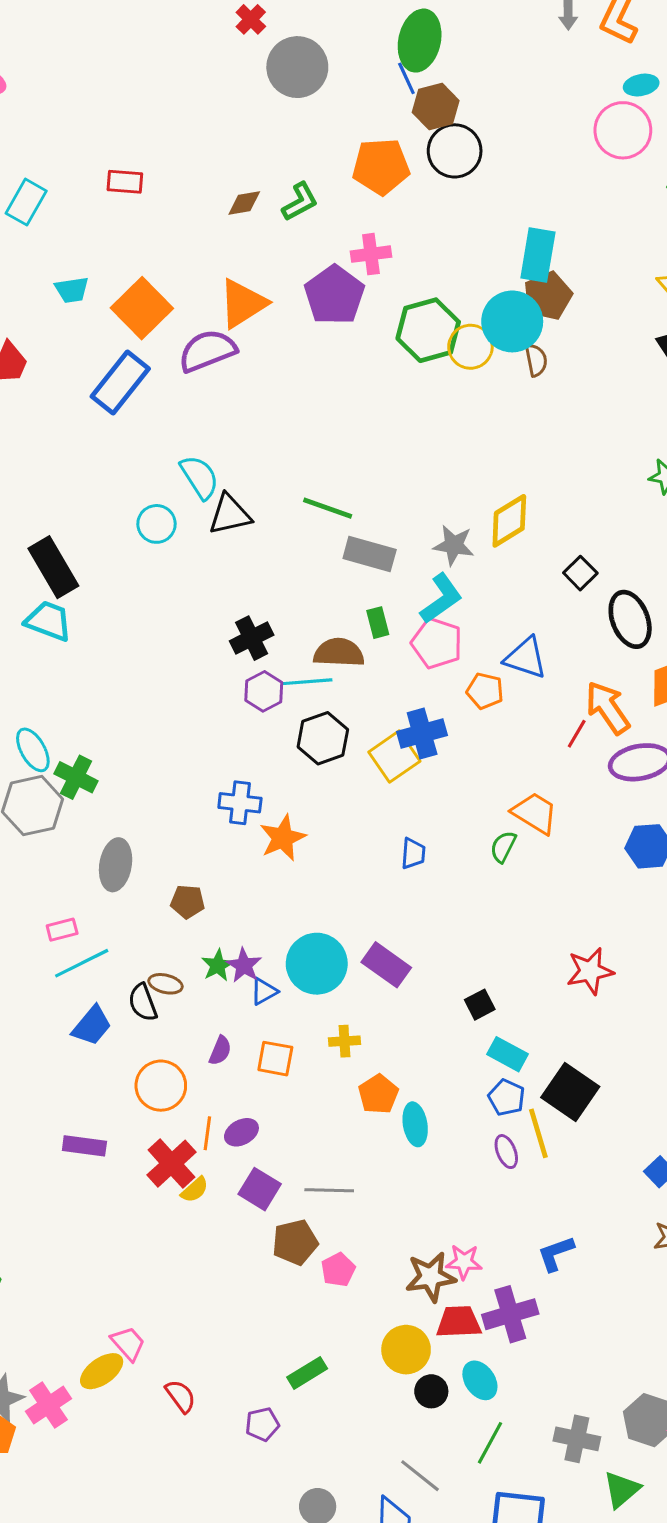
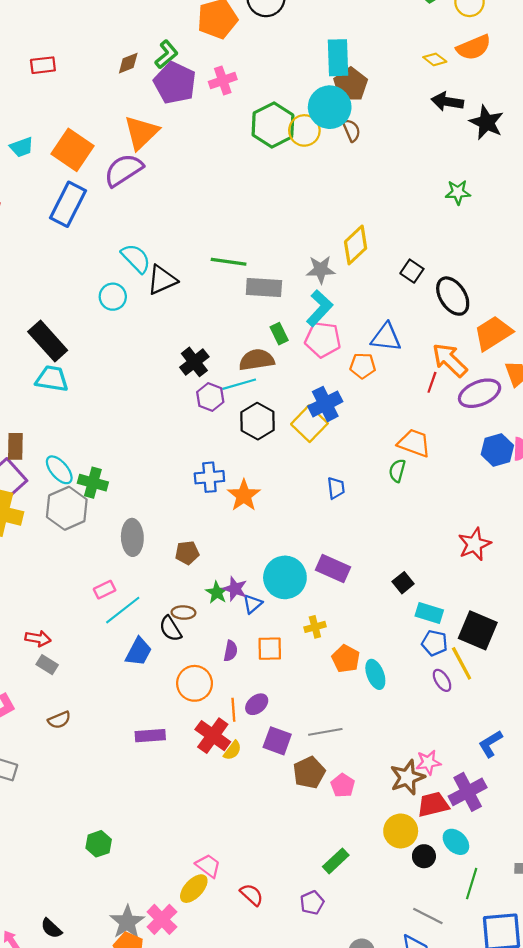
purple pentagon: (334, 295) -> (175, 83), moved

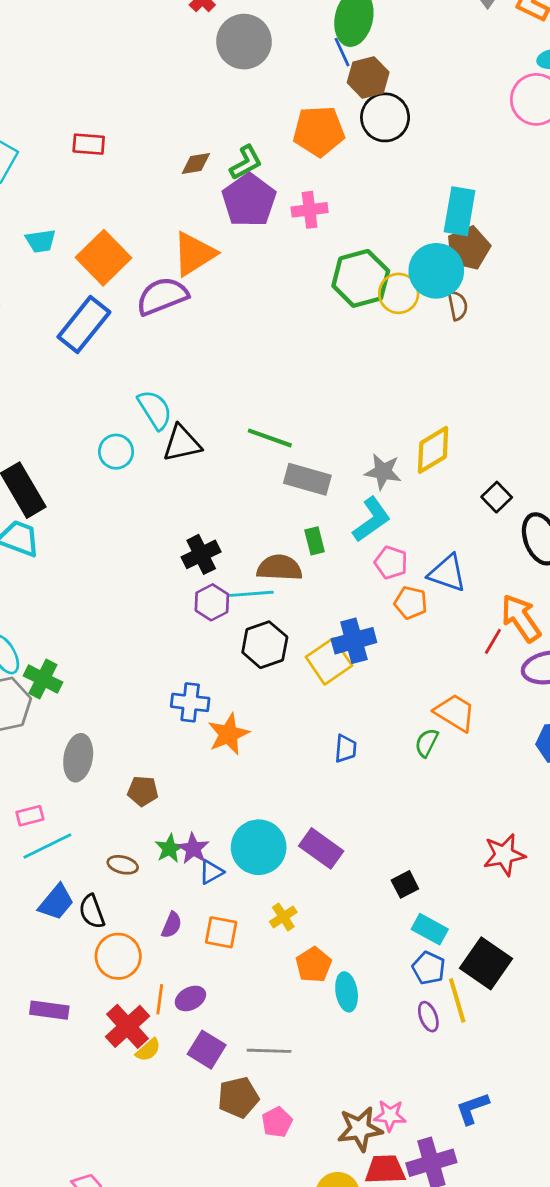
pink pentagon: (323, 340) -> (391, 563), moved, size x0.7
yellow cross: (315, 627) -> (283, 917), turned -30
black semicircle: (170, 629) -> (92, 911), moved

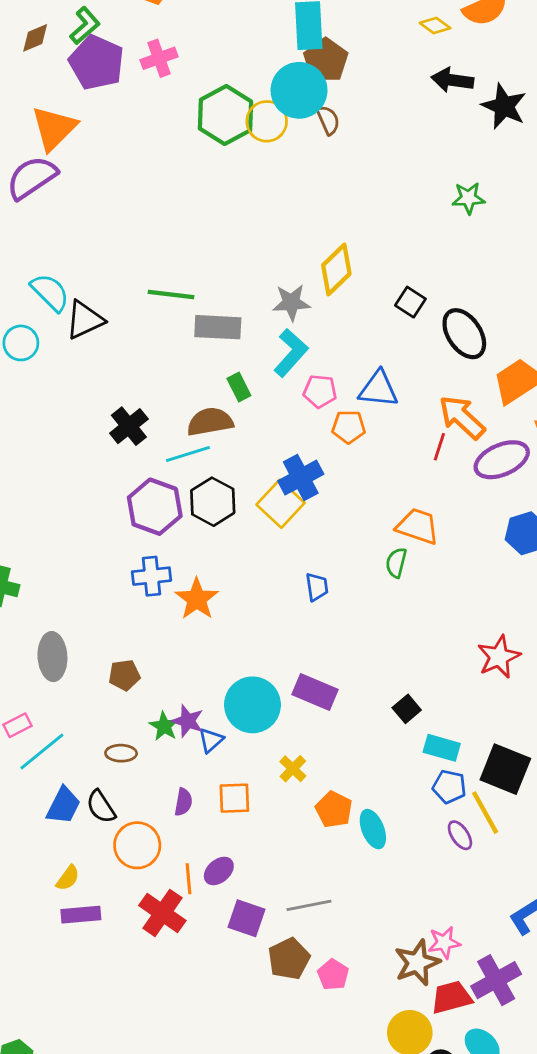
purple hexagon: (212, 602) -> (155, 507), moved, size x1.5
yellow semicircle: (148, 1050) -> (68, 878), moved

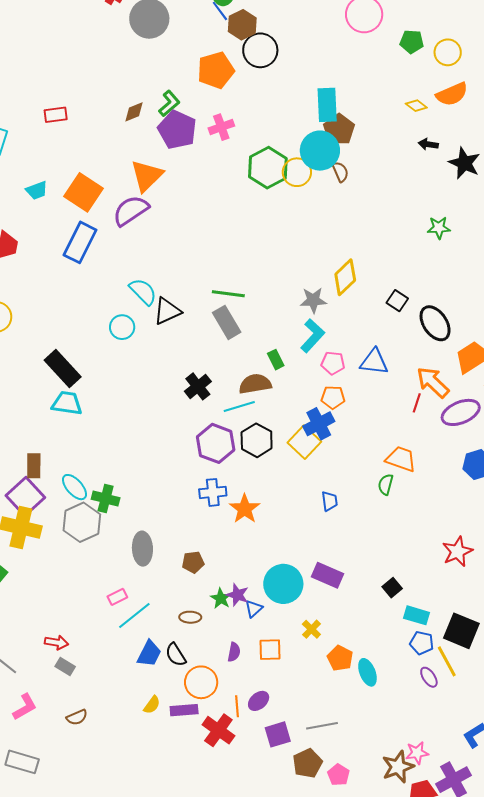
black arrow: (452, 80) -> (428, 144), size x0.7
gray rectangle: (218, 327) -> (227, 322), moved, turned 56
orange pentagon: (349, 427) -> (333, 397), moved
purple rectangle: (81, 915) -> (184, 710), moved
purple square: (246, 918) -> (278, 734), turned -36

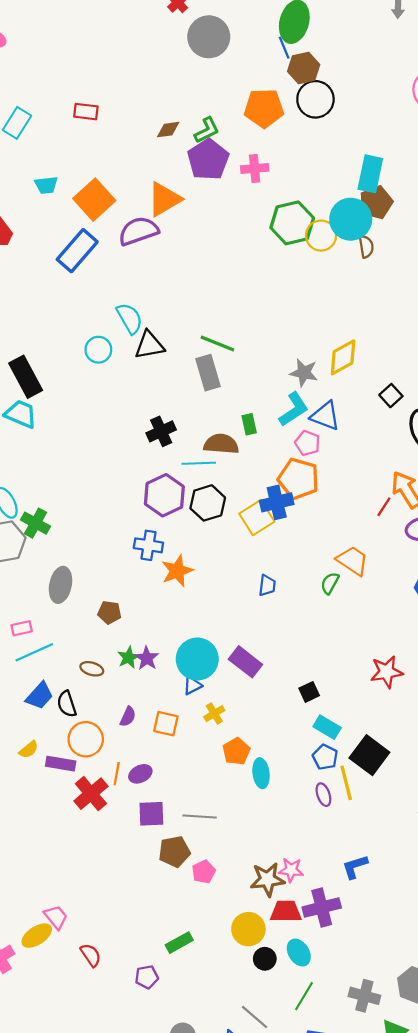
blue triangle: (374, 362) -> (325, 416), moved
orange pentagon: (333, 397) -> (298, 479), size x1.6
blue triangle: (254, 609) -> (192, 685), moved

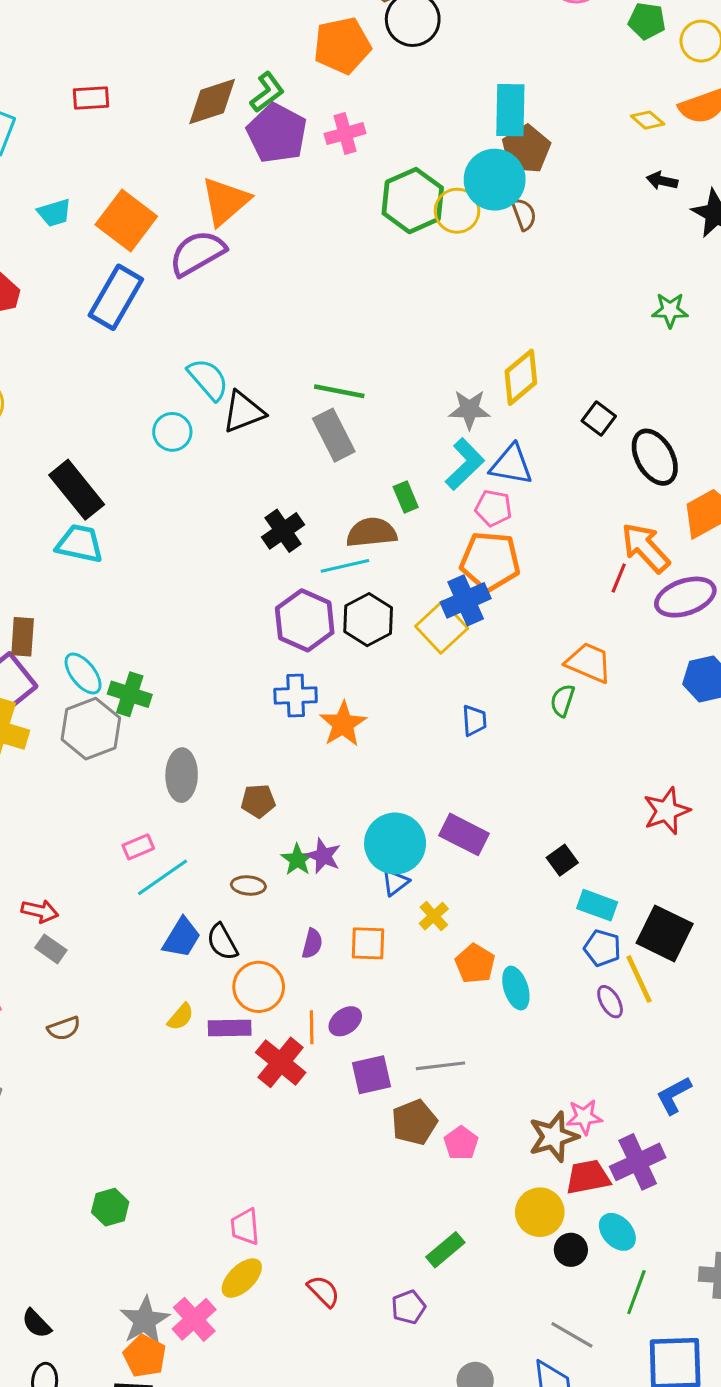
brown diamond: (168, 130) -> (212, 102), size x1.6
pink trapezoid: (56, 917) -> (245, 1227), moved, turned -135

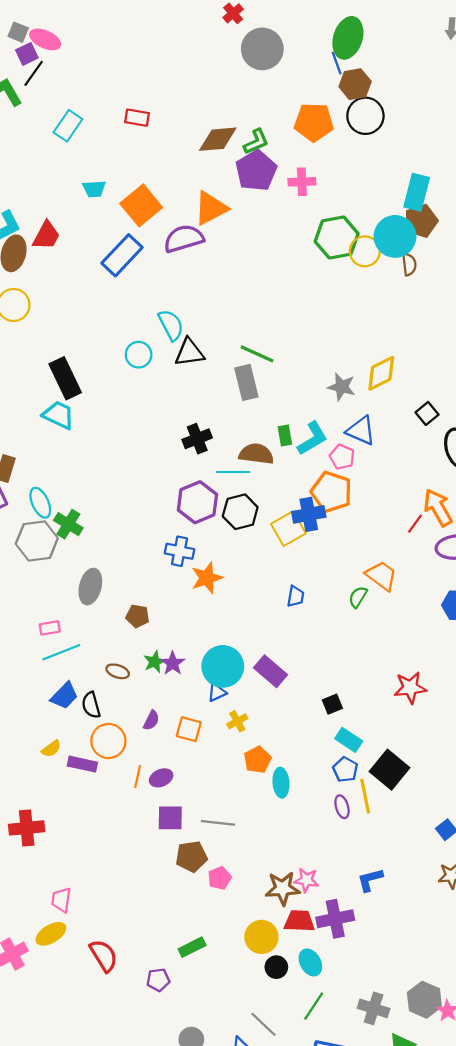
cyan L-shape: (465, 464) -> (312, 438), moved
red cross: (281, 1062) -> (27, 828), moved, turned 32
red semicircle: (323, 1291) -> (104, 956), size x1.4

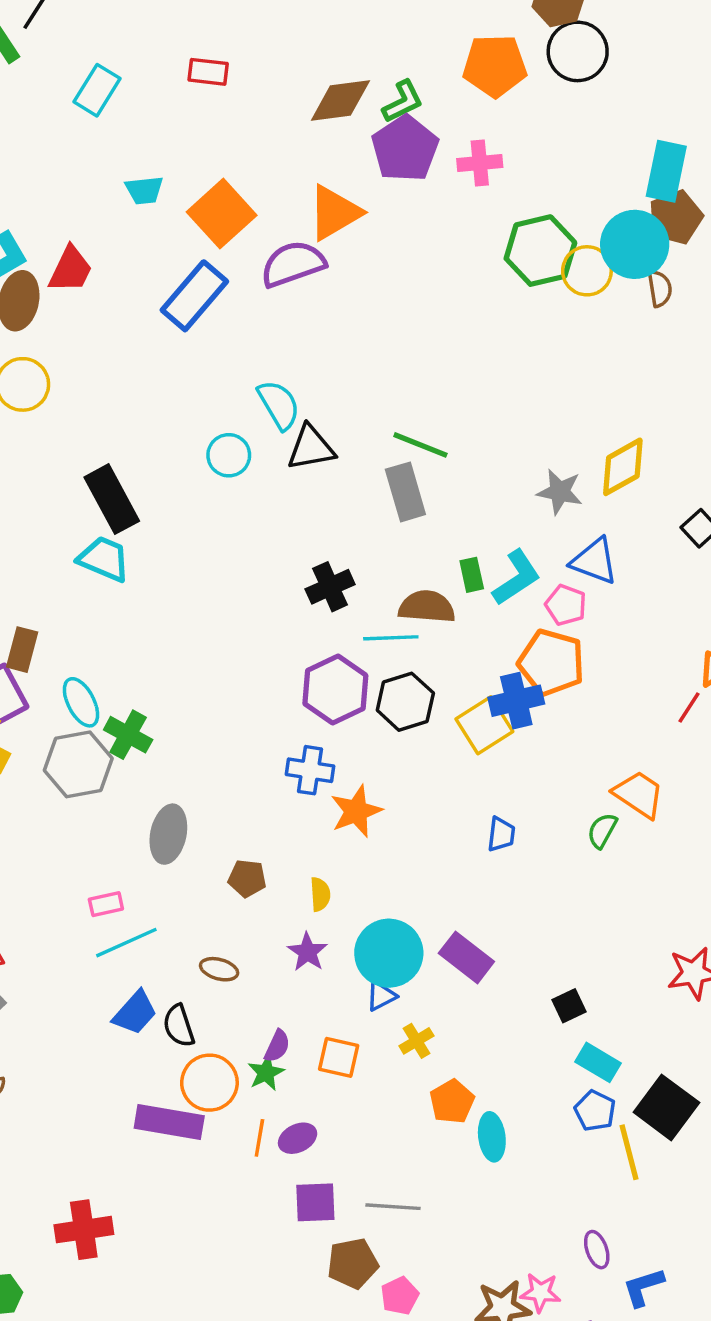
green star: (155, 662) -> (266, 1073), moved
yellow semicircle: (51, 749) -> (320, 894), moved, turned -54
purple rectangle: (82, 764) -> (169, 1122), size x1.4
purple ellipse: (342, 807) -> (597, 1250), moved

